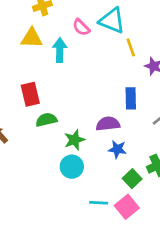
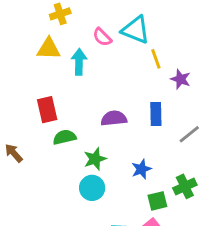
purple semicircle: (108, 124) -> (114, 118), moved
blue star: (117, 149) -> (141, 169), turned -30
green square: (132, 179) -> (157, 201), turned 30

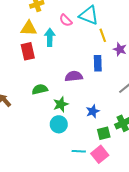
red rectangle: (47, 110) -> (28, 51), moved
blue rectangle: (156, 114) -> (98, 63), moved

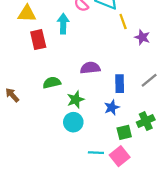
yellow triangle: (29, 28) -> (27, 14), moved
blue rectangle: (98, 63) -> (120, 84), moved

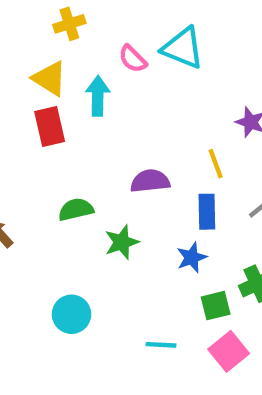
yellow triangle: (27, 14) -> (50, 78), moved, turned 30
yellow line: (123, 21) -> (216, 164), moved
cyan circle: (73, 122) -> (72, 314), moved
pink square: (120, 156) -> (229, 351), moved

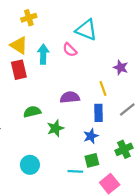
pink semicircle: (133, 59) -> (70, 50), moved
green square: (216, 306) -> (92, 160), moved
cyan line: (161, 345) -> (75, 171), moved

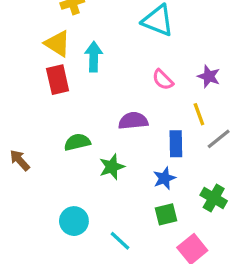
pink semicircle: (70, 50) -> (163, 80), moved
yellow line: (103, 88) -> (199, 114), moved
green cross: (124, 149) -> (214, 198), turned -35
cyan line: (75, 171) -> (120, 241), moved, turned 40

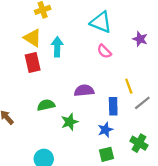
purple star: (209, 76) -> (140, 39), moved
pink semicircle: (163, 80) -> (104, 51), moved

